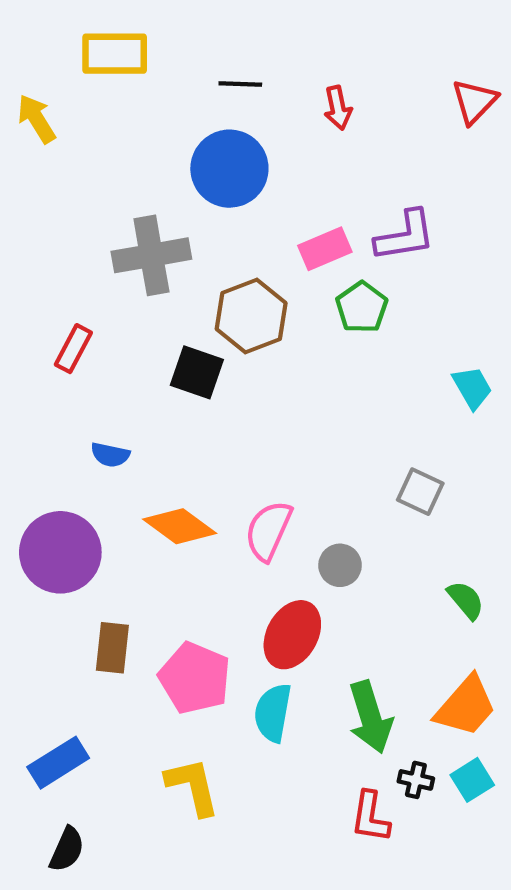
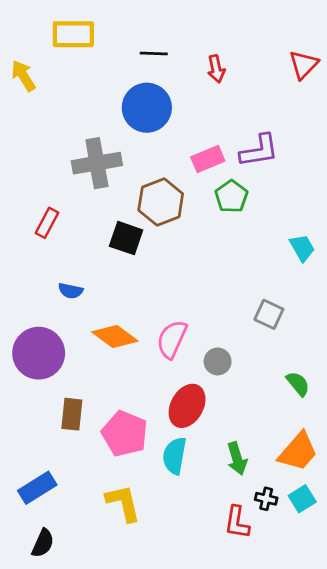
green arrow: (370, 717) -> (237, 459), size x0.7

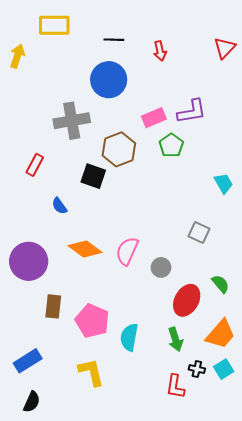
yellow arrow: (23, 76) -> (17, 56), turned 50
blue semicircle: (71, 291) -> (59, 206), moved, turned 42
red ellipse: (187, 406) -> (187, 300), moved

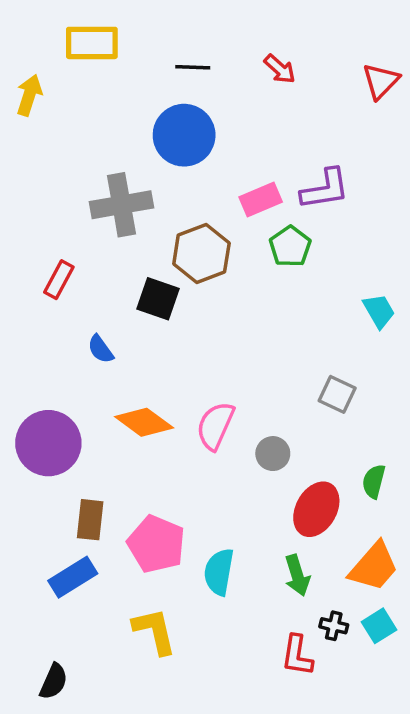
red arrow: (160, 51) -> (280, 69), moved, turned -36
green semicircle: (221, 284) -> (374, 481), turned -126
blue rectangle: (28, 361) -> (73, 577), moved

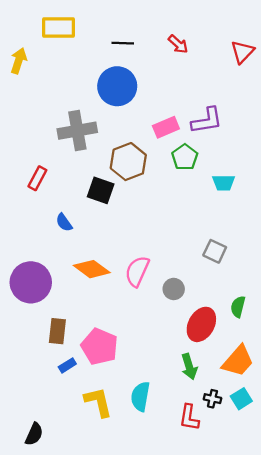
cyan trapezoid: (379, 311) -> (224, 183), moved, turned 120
cyan semicircle: (219, 572) -> (140, 396), moved
blue rectangle: (73, 577) -> (67, 365), moved, size x0.6

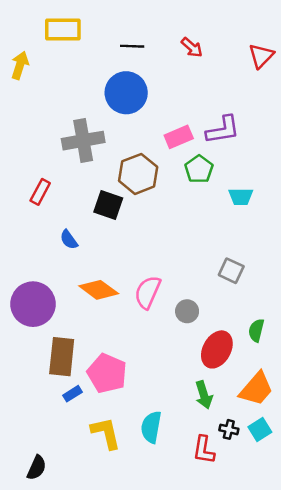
brown rectangle: (57, 331) -> (62, 357), size x1.4

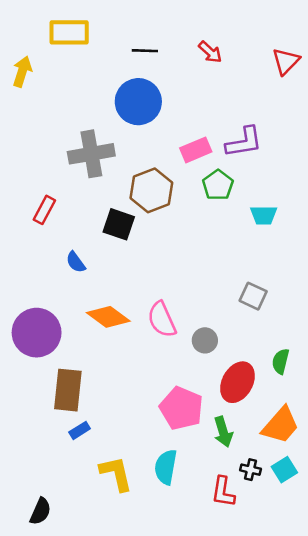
pink semicircle: (148, 292) -> (162, 320), turned -48
pink pentagon: (107, 373) -> (181, 408), moved

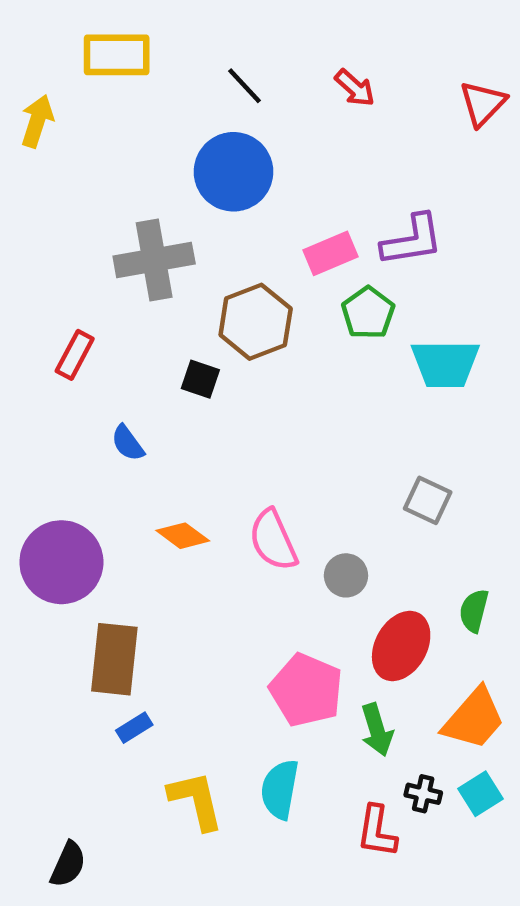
black line: (145, 51) -> (245, 86), turned 45
cyan trapezoid: (264, 215) -> (445, 364), size x1.5
black square: (119, 224) -> (200, 379), size x0.7
orange diamond: (108, 317) -> (183, 536), size x0.7

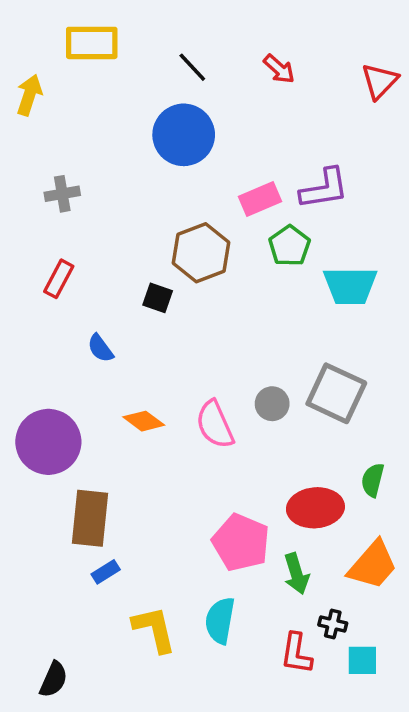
gray cross: (154, 260) -> (62, 194), moved, size x0.6
gray square: (428, 500) -> (336, 393), size x1.6
gray circle: (346, 575) -> (272, 404), moved
red ellipse: (401, 646) -> (315, 508), turned 56
cyan square: (481, 794) -> (362, 660), moved, turned 32

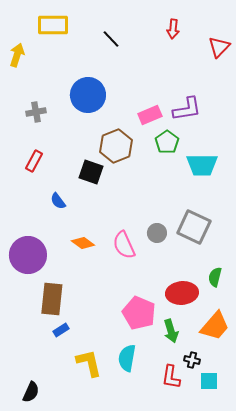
red arrow: (279, 69) -> (173, 29), moved, turned 54
blue circle: (184, 135) -> (88, 95), moved
black square: (158, 298) -> (91, 172), size x1.4

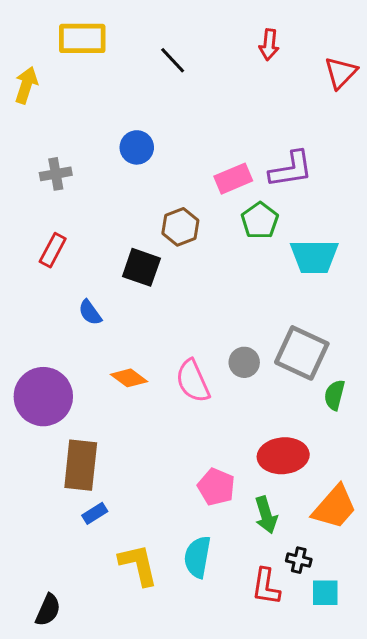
blue circle: (88, 95) -> (137, 147), size x0.6
brown hexagon: (116, 146) -> (180, 227), size x0.7
green semicircle: (215, 277) -> (335, 395), moved
pink pentagon: (139, 313) -> (216, 487), size x0.7

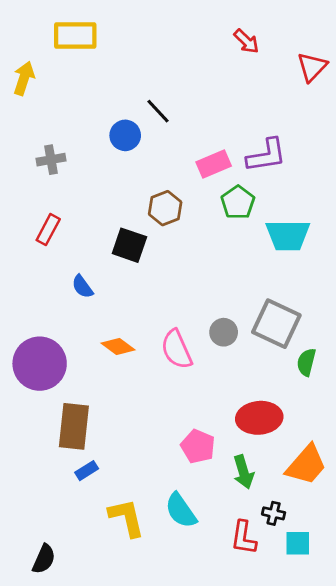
red arrow: (269, 45) -> (246, 41), turned -52
black line: (173, 60) -> (158, 111), moved
cyan semicircle: (197, 557) -> (181, 511), turned -45

